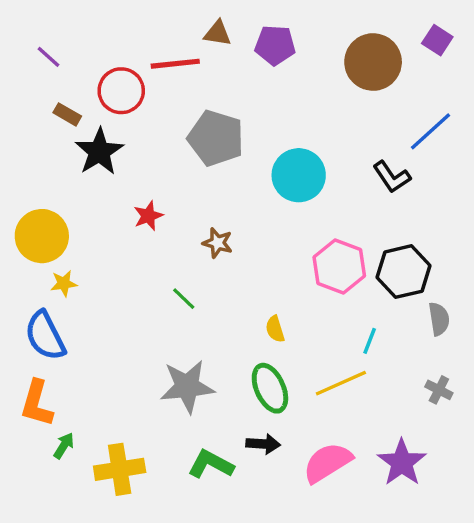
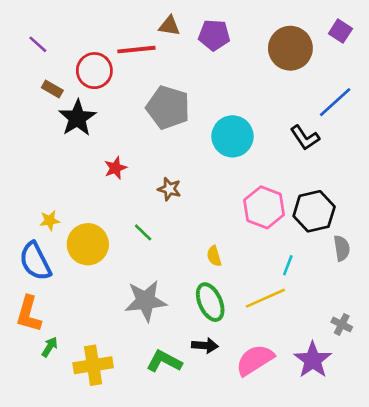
yellow circle: (42, 236) -> (88, 244), moved
gray cross: (439, 390) -> (342, 324), moved

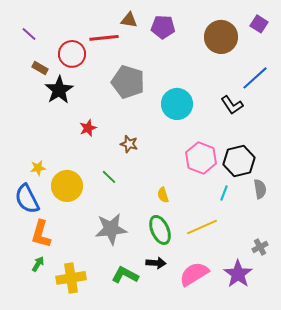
cyan line: (288, 265) -> (224, 193), moved
orange L-shape: (29, 314) -> (41, 234), moved
gray cross: (342, 324) -> (260, 247), turned 35

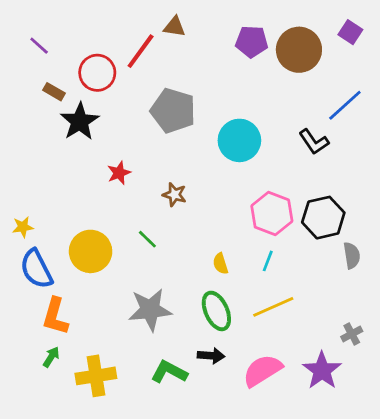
purple pentagon: (163, 27) -> (252, 42), moved
red line: (104, 38) -> (141, 51), turned -48
yellow star: (38, 168) -> (23, 227), moved
cyan line: (224, 193) -> (268, 261), moved

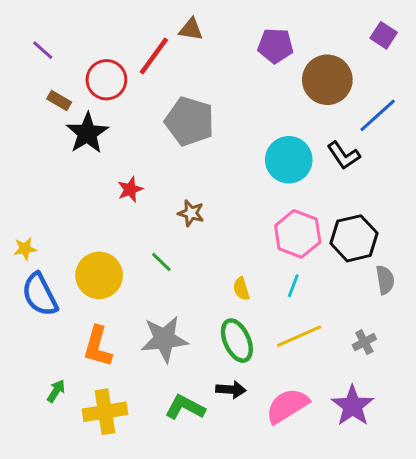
brown circle: (299, 50) -> (327, 80), moved
cyan circle: (239, 140) -> (289, 160), moved
orange L-shape: (55, 316) -> (98, 347), moved
gray cross: (352, 334) -> (364, 342), moved

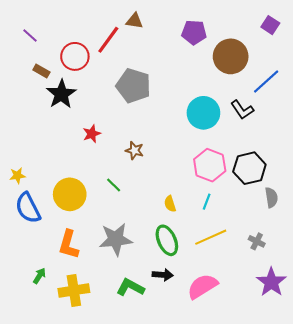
gray cross: (364, 342) -> (257, 241), turned -35
purple star: (353, 406) -> (271, 282), moved

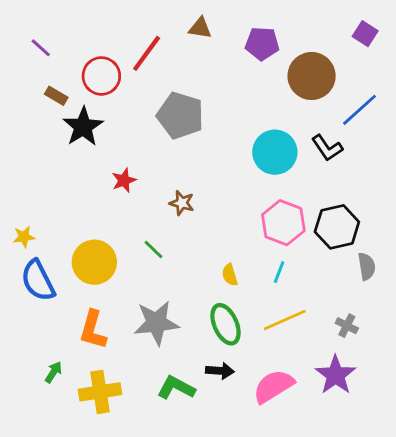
brown triangle: (134, 21) -> (200, 28), moved
purple star: (271, 282) -> (336, 375), moved

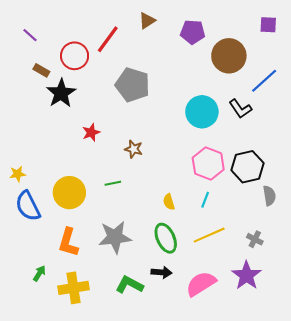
brown triangle: (200, 28) -> (147, 21), turned -42
purple square: (365, 34) -> (268, 25), turned -30
green line: (154, 249) -> (113, 183), turned -56

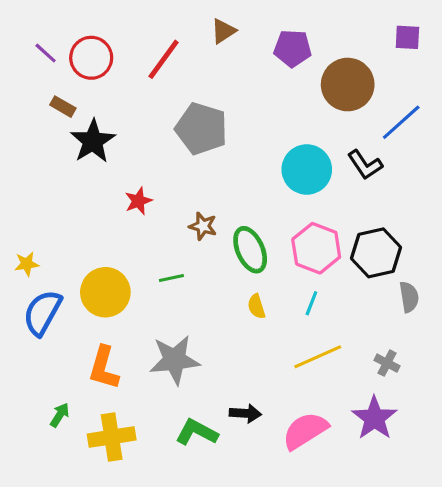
red circle: (75, 56) -> (91, 58), moved
blue semicircle: (28, 206) -> (42, 313), turned 56
green ellipse: (166, 238) -> (250, 250), moved

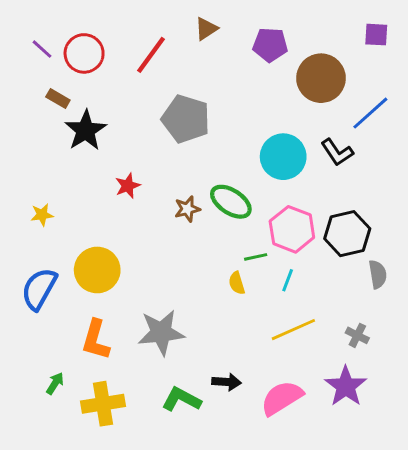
brown star: (203, 226) -> (187, 209), turned -30
green ellipse: (250, 250) -> (231, 202), moved, turned -33
yellow star: (27, 264) -> (42, 215), moved
green line: (171, 278) -> (256, 257), moved

